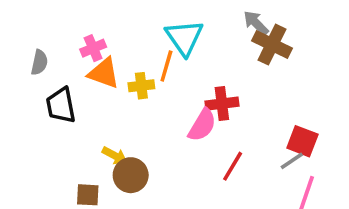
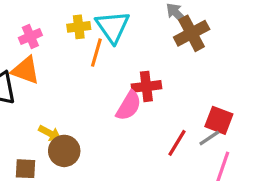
brown cross: (272, 45) -> (192, 33), turned 36
orange triangle: (104, 73) -> (26, 70), moved
yellow cross: (141, 86) -> (79, 27), moved
red line: (233, 166) -> (177, 143), moved

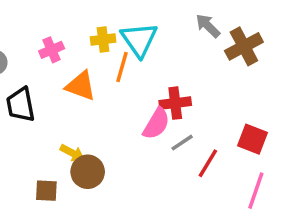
brown cross: (192, 33) -> (244, 46), moved
orange triangle: (26, 70) -> (81, 86), moved
gray line: (209, 138) -> (182, 143), moved

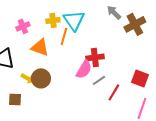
yellow arrow: (72, 153) -> (28, 78), moved
brown circle: (88, 172) -> (41, 78), moved
brown square: (46, 191) -> (15, 99), moved

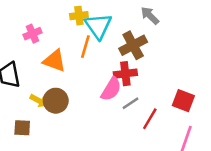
yellow cross: (53, 20) -> (79, 16), moved
brown cross: (135, 24) -> (133, 45), moved

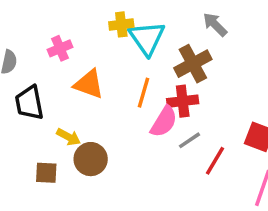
orange line: (85, 47) -> (143, 93), moved
brown circle: (56, 101) -> (91, 159), moved

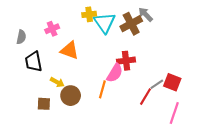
brown cross: (193, 64) -> (131, 24), moved
orange line: (143, 93) -> (102, 89), moved
gray line: (189, 140) -> (157, 84), moved

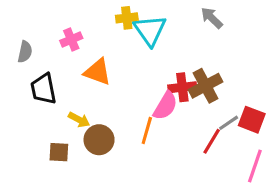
brown cross: (131, 24) -> (205, 86), moved

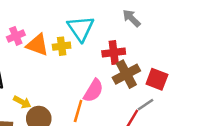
yellow cross: (127, 18) -> (62, 46), moved
orange triangle: (97, 72) -> (37, 45), moved
red cross: (182, 87) -> (114, 52), moved
red square: (252, 120) -> (157, 79), moved

